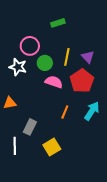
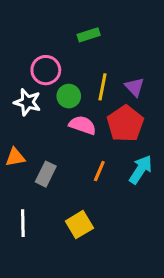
gray rectangle: (30, 127) -> (46, 174), moved

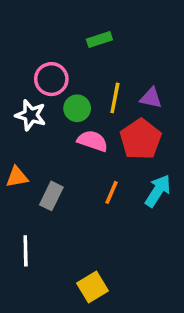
purple triangle: (135, 87) -> (151, 98), turned -35
yellow square: (79, 225) -> (93, 287), moved

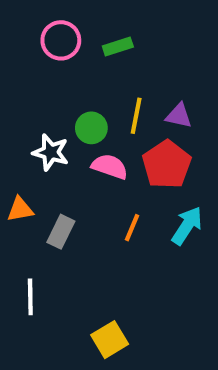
pink circle: (51, 79) -> (61, 40), moved
white star: (31, 115) -> (51, 152), moved

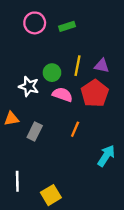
cyan arrow: (187, 226) -> (106, 156), moved
white line: (30, 297) -> (17, 181), moved
yellow square: (110, 340) -> (51, 195), moved

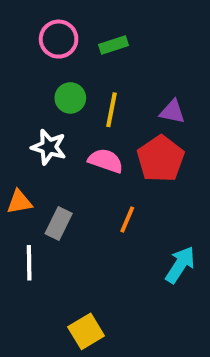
yellow line: (77, 66) -> (112, 110), moved
green circle: (52, 73) -> (70, 98), moved
white line: (17, 181) -> (29, 263), moved

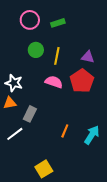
white star: (49, 147) -> (14, 83), moved
orange line: (127, 220) -> (65, 131), moved
white line: (29, 263) -> (15, 134), turned 54

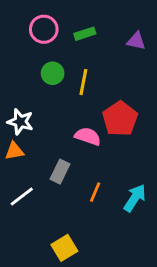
purple triangle: (88, 57) -> (136, 41), moved
pink semicircle: (54, 82) -> (88, 136), moved
gray rectangle: (30, 114) -> (60, 172), moved

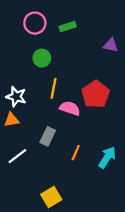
purple triangle: (136, 41) -> (111, 45), moved
yellow line: (83, 82) -> (54, 88), moved

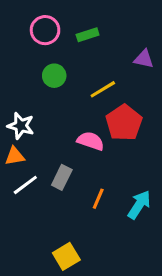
yellow line: (54, 88) -> (103, 89), moved, turned 48
white line: (17, 156) -> (25, 185), moved

